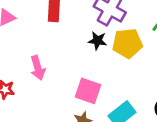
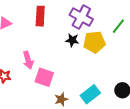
pink square: (88, 91) -> (44, 77), moved

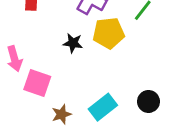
black star: (72, 40) -> (73, 43), moved

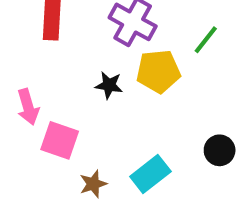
black circle: (148, 101) -> (220, 150), moved

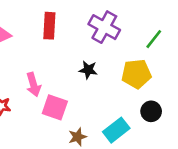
yellow pentagon: (158, 71) -> (136, 74), moved
black circle: (220, 150) -> (151, 111), moved

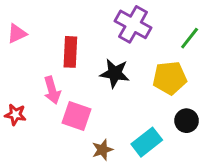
red rectangle: (49, 26) -> (70, 52), moved
black star: (88, 70) -> (115, 73), size x1.4

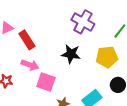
red rectangle: (70, 52) -> (27, 40), moved, turned -36
pink arrow: (52, 90) -> (30, 65), turned -54

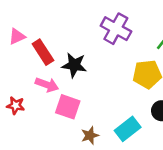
black star: (71, 54) -> (74, 65), moved

